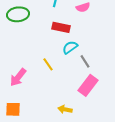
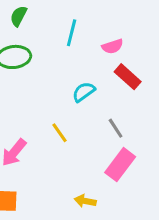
red rectangle: (61, 27) -> (128, 77), moved, turned 30
cyan semicircle: (70, 47) -> (84, 92), moved

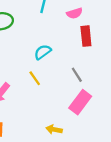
red rectangle: (128, 77) -> (86, 36), turned 42
cyan semicircle: (84, 92) -> (43, 52), moved

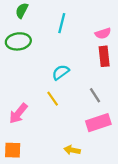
pink semicircle: (75, 13) -> (103, 33), moved
pink rectangle: (80, 102) -> (98, 123), turned 35

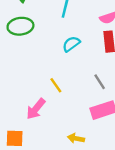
cyan semicircle: (61, 72) -> (71, 44), moved
pink arrow: (18, 113) -> (36, 109), moved

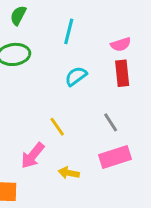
yellow arrow: (76, 138) -> (69, 173), moved

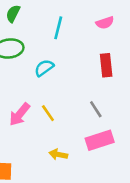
pink semicircle: (121, 44) -> (105, 23), moved
cyan semicircle: (76, 76) -> (44, 68), moved
pink arrow: (33, 156) -> (20, 114), moved

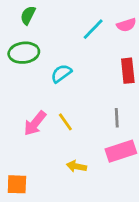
cyan line: (58, 28) -> (93, 29), moved, turned 30
gray line: (96, 109) -> (117, 118), turned 30

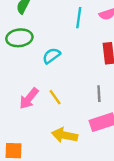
cyan line: (93, 29) -> (79, 18), turned -36
yellow arrow: (77, 166) -> (65, 135), size x1.5

